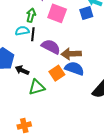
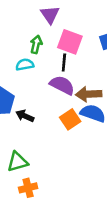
black line: (33, 34) -> (64, 62), moved
green triangle: (37, 87) -> (17, 162), moved

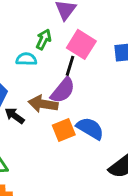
purple semicircle: (62, 85) -> (63, 90), turned 90
brown arrow: (89, 94) -> (43, 104), moved

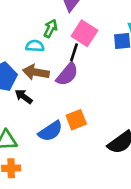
brown arrow: (43, 104) -> (36, 72), moved
blue semicircle: (90, 128) -> (50, 131), moved, turned 115
orange square: (64, 130) -> (76, 120), moved

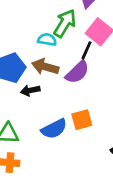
green arrow: (50, 28) -> (65, 23), size x1.5
black arrow: (24, 97) -> (30, 90), turned -54

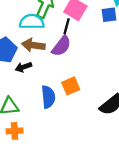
cyan semicircle: (47, 40) -> (32, 22), size x1.5
blue semicircle: (54, 129) -> (48, 97), turned -60

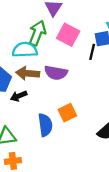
black line: (67, 26) -> (92, 52), moved
purple semicircle: (61, 46) -> (56, 73), turned 65

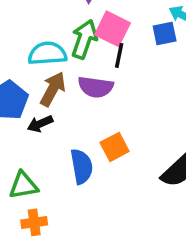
green arrow: (37, 33) -> (84, 39), moved
black line: (92, 52) -> (119, 55), moved
brown arrow: (28, 73) -> (53, 89), turned 115

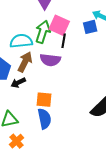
orange square: (115, 147) -> (44, 100), moved, turned 35
blue semicircle: (82, 166) -> (44, 119), moved
orange cross: (34, 222) -> (17, 141), turned -32

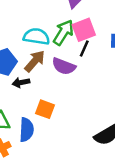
pink square: (59, 25) -> (84, 30), turned 30
blue semicircle: (44, 119) -> (26, 130), moved

